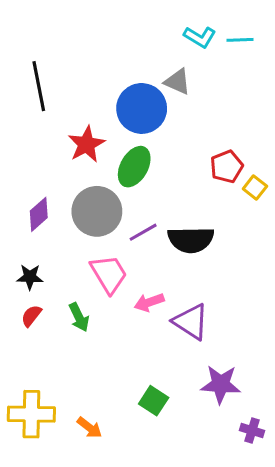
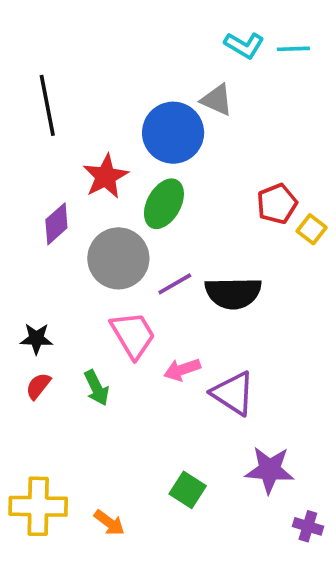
purple diamond: (39, 214) -> (56, 224), moved

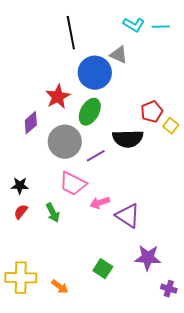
black line: (47, 105) -> (71, 33), moved
black semicircle: (233, 293) -> (128, 139), moved
pink trapezoid: (133, 335) -> (73, 184), turned 148

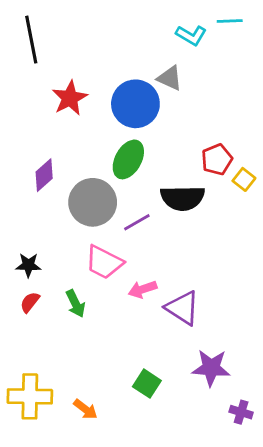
cyan line: (161, 27) -> (230, 21), moved
black line: (71, 33) -> (31, 40), moved
red star: (58, 97) -> (70, 98), moved

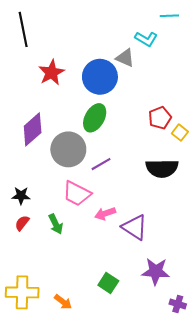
cyan L-shape: (191, 35) -> (146, 39), moved
purple diamond: (44, 175) -> (33, 129), size x1.4
black semicircle: (183, 198) -> (162, 168), moved

